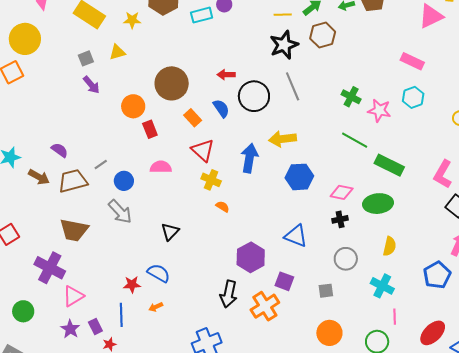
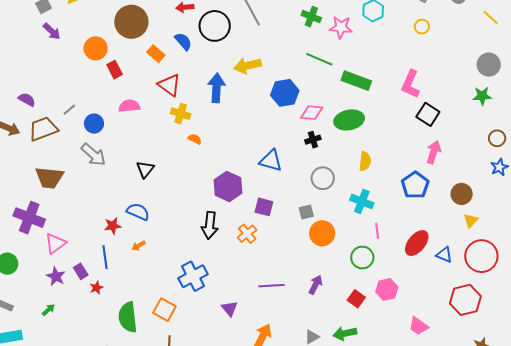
blue hexagon: (299, 177) -> (285, 93), moved
orange cross: (265, 306) -> (247, 234), size x0.7
orange circle: (329, 333) -> (322, 233), moved

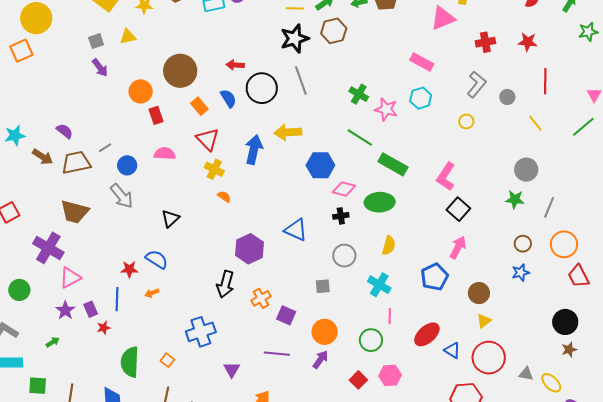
purple square: (264, 207) -> (286, 315), moved
orange circle: (322, 233) -> (325, 332), moved
orange square: (164, 310) -> (167, 360), size x0.6

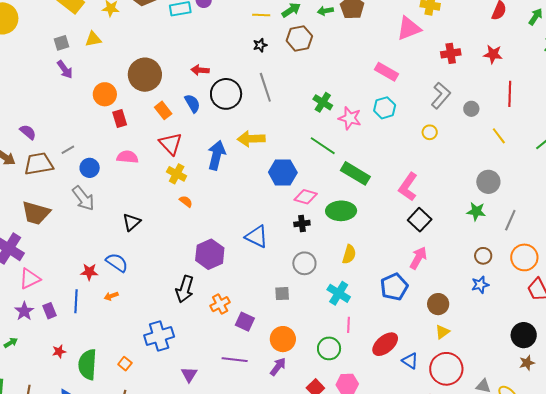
black star: (295, 39) -> (260, 45), size x0.5
red star: (104, 328) -> (59, 351), moved

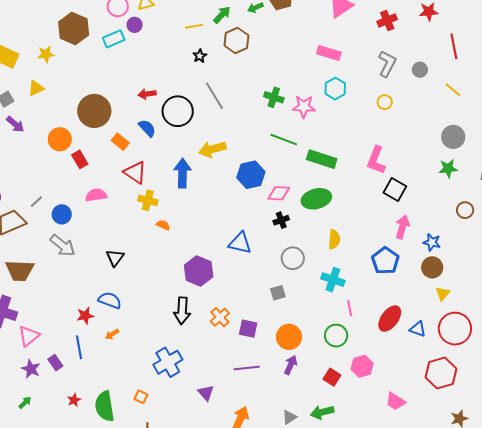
blue star: (480, 285) -> (432, 242), moved, turned -30

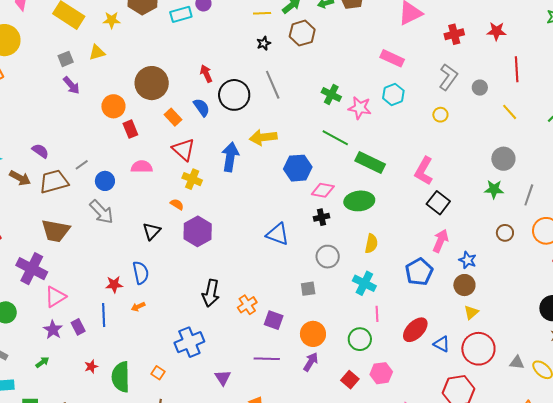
red arrow: (147, 94) -> (206, 74), turned 66
orange semicircle: (163, 225) -> (177, 204), moved
purple hexagon: (199, 271) -> (198, 231), moved
blue semicircle: (110, 300) -> (141, 273), turned 50

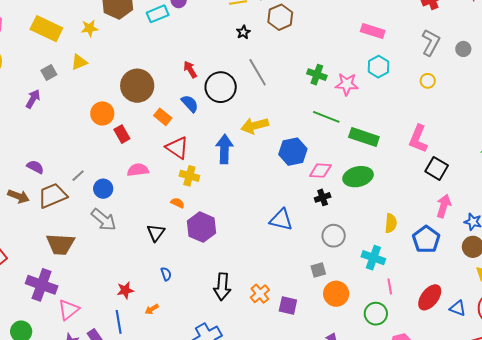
purple arrow: (71, 85) -> (33, 99), moved, turned -102
yellow semicircle: (371, 244) -> (391, 223), moved
blue semicircle: (141, 273) -> (166, 274), moved, size x0.6
orange circle: (313, 334) -> (336, 294), moved

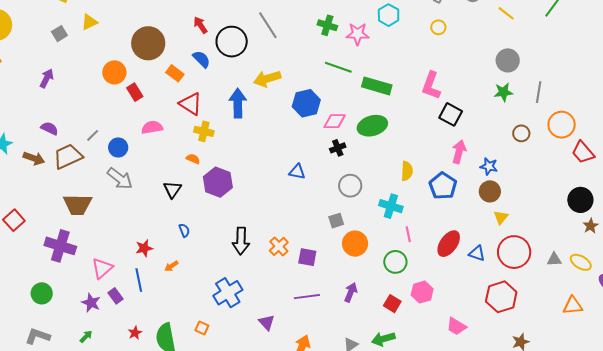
purple arrow: (33, 99) -> (47, 78), moved
blue triangle: (281, 220) -> (297, 172), size x0.7
pink triangle: (69, 310) -> (102, 268), moved

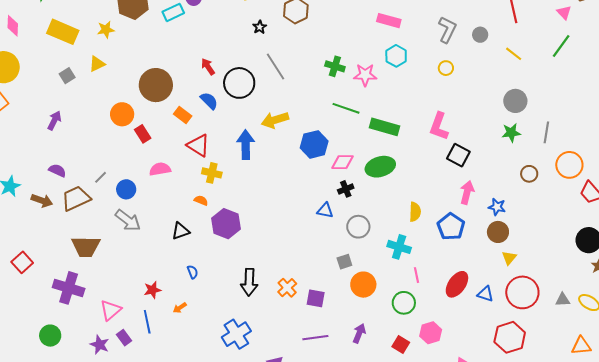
blue triangle: (297, 172) -> (325, 211), moved
black triangle: (172, 189) -> (181, 231), turned 36

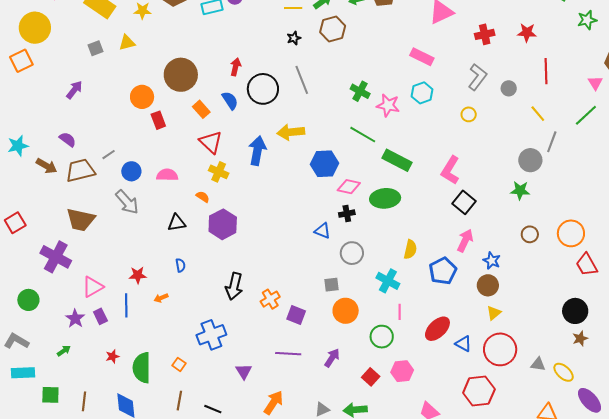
red arrow: (208, 67) -> (236, 67), turned 36
gray line: (546, 132) -> (552, 142), moved
pink semicircle: (160, 169) -> (167, 175), moved

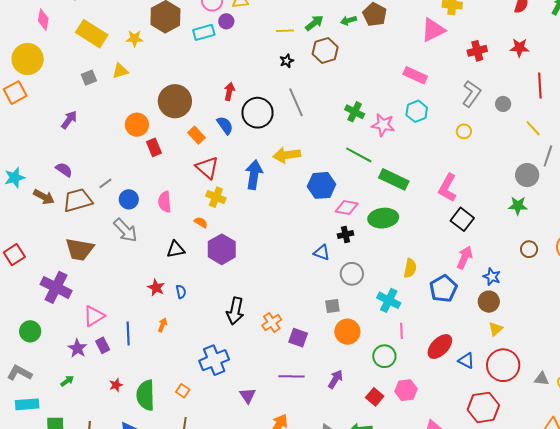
pink semicircle: (167, 175) -> (165, 202), turned -95
red star: (138, 275) -> (156, 288), moved, turned 30
orange arrow: (161, 298) -> (163, 325), turned 136

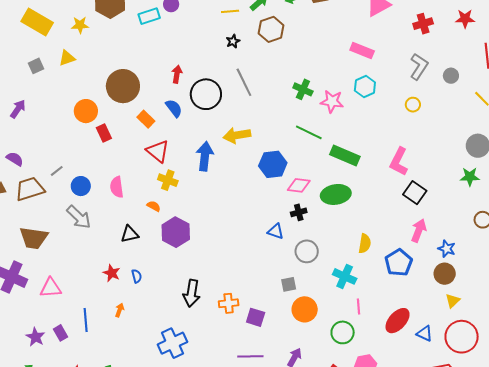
pink triangle: (94, 316) -> (51, 288), moved, turned 30
orange cross: (272, 322) -> (229, 303), turned 30

